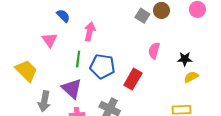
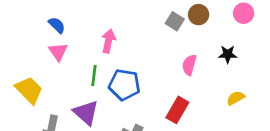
blue semicircle: (63, 16) -> (57, 25), moved
black star: (185, 59) -> (228, 54), moved
red rectangle: (133, 79) -> (177, 110), moved

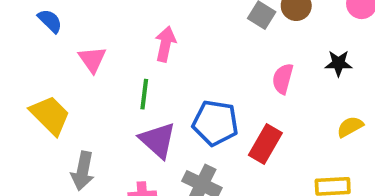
blue semicircle: (57, 25) -> (50, 21), moved
blue pentagon: (124, 85) -> (215, 123), moved
purple triangle: (86, 113) -> (158, 140), moved

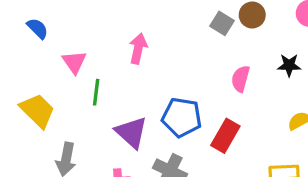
green line: (144, 94) -> (96, 92), moved

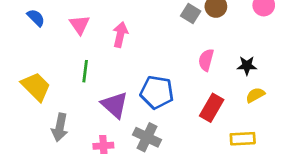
pink triangle: (74, 62) -> (79, 25), moved
black star: (289, 65) -> (247, 66), moved
red rectangle: (225, 136) -> (212, 108), moved

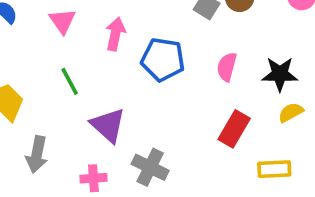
black star: (247, 66) -> (280, 74), size x1.4
green line: (85, 71) -> (70, 81), turned -35
blue pentagon: (157, 92) -> (163, 59), moved

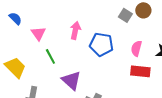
pink triangle: (62, 21) -> (38, 33), moved
red rectangle: (234, 129) -> (140, 71), moved, turned 66

